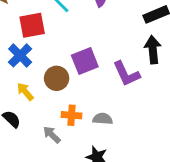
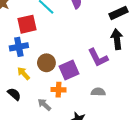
blue cross: (20, 55) -> (19, 47), turned 36
purple square: (85, 61) -> (69, 70), moved
gray semicircle: (103, 119) -> (98, 92), moved

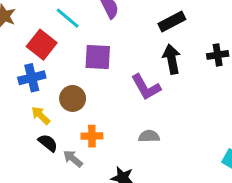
red square: (27, 24) -> (42, 45), turned -36
purple square: (69, 70) -> (98, 57), moved, turned 30
black semicircle: (14, 94) -> (48, 143), moved

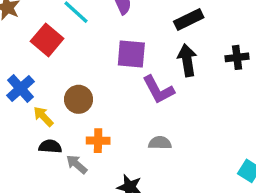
purple square: (98, 57) -> (131, 54), moved
blue cross: (32, 78) -> (21, 88), moved, turned -30
black semicircle: (48, 143) -> (50, 146), turned -36

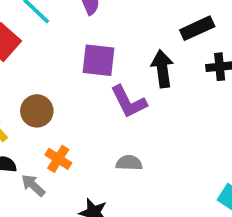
black rectangle: (189, 20) -> (197, 28), moved
orange cross: (98, 141) -> (58, 159), turned 30

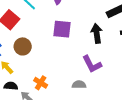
purple L-shape: (129, 102) -> (92, 64), moved
brown circle: (37, 111) -> (23, 46), moved

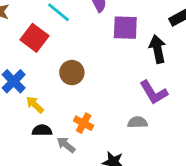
purple square: (62, 29) -> (125, 28), moved
brown circle: (23, 46) -> (72, 73), moved

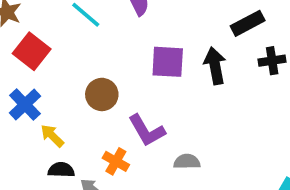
purple square: (125, 28) -> (168, 62), moved
red square: (35, 38) -> (32, 51), moved
purple L-shape: (154, 92) -> (147, 130), moved

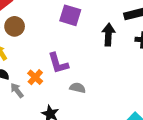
purple square: (168, 62) -> (70, 15), moved
brown circle: (102, 94) -> (15, 26), moved

